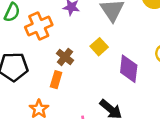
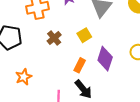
orange rectangle: (56, 80) -> (80, 65), moved

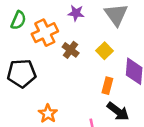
brown cross: (54, 38) -> (71, 50), moved

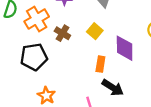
black pentagon: (22, 73) -> (34, 57), moved

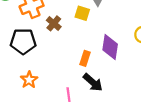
yellow square: (95, 31) -> (82, 13), moved, turned -32

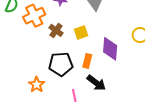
yellow square: (82, 13) -> (81, 33), moved, turned -32
black pentagon: (23, 41) -> (61, 64), moved

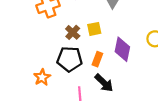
brown cross: (56, 30) -> (73, 32), moved

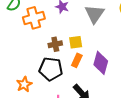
brown cross: (73, 32) -> (55, 44), turned 32
orange rectangle: (97, 59) -> (77, 60), moved

